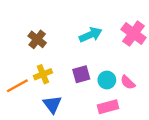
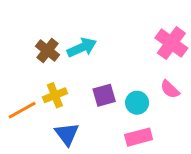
cyan arrow: (91, 35) -> (82, 48), moved
pink semicircle: (128, 82) -> (170, 89), moved

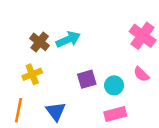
yellow cross: (55, 95) -> (32, 74), moved
orange line: (22, 110) -> (19, 110), moved, turned -50

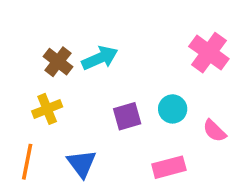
pink semicircle: (141, 74) -> (214, 131), moved
cyan circle: (114, 85) -> (173, 109), moved

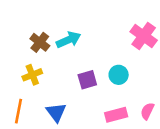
pink semicircle: (214, 131) -> (147, 111), moved, turned 72

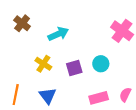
brown cross: (40, 42) -> (22, 23), moved
yellow cross: (32, 75) -> (43, 64), moved, turned -35

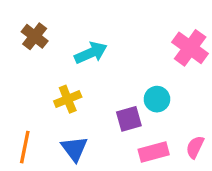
yellow cross: (43, 64) -> (68, 99), turned 35
purple square: (74, 68) -> (129, 119), moved

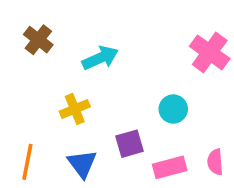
purple square: (129, 119) -> (129, 144), moved
pink semicircle: (195, 147) -> (215, 162), turned -30

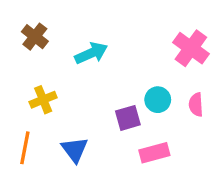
yellow cross: (75, 109) -> (43, 100), moved
purple square: (129, 144) -> (128, 118), moved
pink semicircle: (215, 162) -> (196, 105), moved

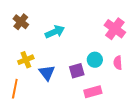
blue triangle: (75, 150) -> (47, 73), moved

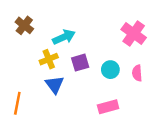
yellow cross: (26, 60) -> (49, 59), moved
purple square: (77, 71) -> (80, 63), moved

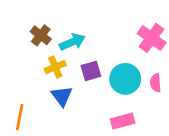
brown cross: (24, 25) -> (41, 35), moved
cyan circle: (110, 70) -> (125, 79), size x1.5

